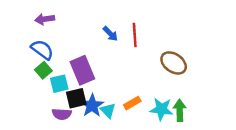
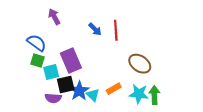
purple arrow: (45, 19) -> (54, 17), moved, turned 70
brown ellipse: (174, 63) -> (140, 64), moved
green square: (43, 70) -> (38, 61), turned -32

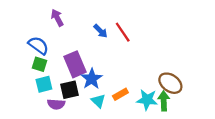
red line: (116, 30) -> (123, 32), turned -30
brown ellipse: (140, 64) -> (170, 83), moved
cyan square: (51, 72) -> (44, 84), moved
blue star: (79, 91) -> (92, 79), moved

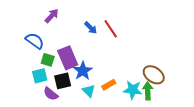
purple arrow: (57, 18) -> (52, 16), turned 70
green square: (40, 64) -> (48, 60), moved
purple semicircle: (56, 104) -> (51, 94), turned 35

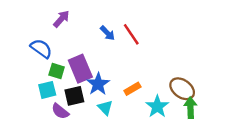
orange rectangle: (109, 85) -> (132, 89), moved
cyan star: (133, 90) -> (157, 107), turned 30
green arrow: (148, 91) -> (190, 108), moved

